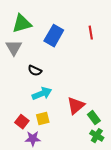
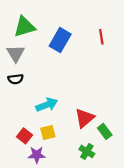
black semicircle: (35, 71) -> (16, 79), moved, turned -32
green cross: (97, 136) -> (87, 151), moved

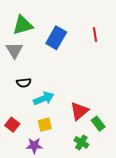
black semicircle: (16, 79) -> (24, 83), moved
red square: (24, 136) -> (12, 125), moved

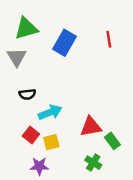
red triangle: (79, 111) -> (91, 127), turned 30
red square: (12, 125) -> (31, 135), moved

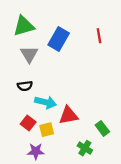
gray triangle: (17, 57) -> (29, 54), moved
cyan arrow: (50, 112) -> (46, 102), turned 36
red triangle: (91, 127) -> (68, 115), moved

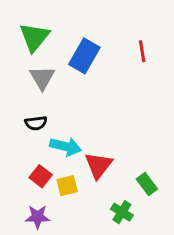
green triangle: (24, 26) -> (34, 37), turned -35
red triangle: (68, 115) -> (98, 165), turned -42
purple star: (36, 151) -> (37, 217), moved

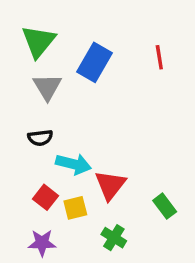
green cross: (122, 212) -> (114, 238), moved

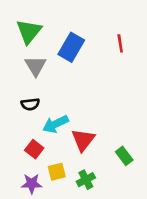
cyan arrow: (74, 164) -> (55, 124), turned 140
yellow square: (75, 208) -> (57, 172), moved
green cross: (114, 238) -> (86, 180), turned 30

